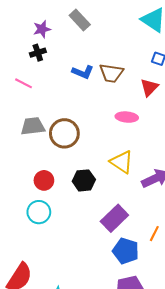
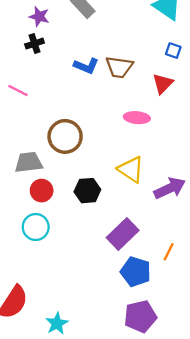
purple star: (42, 29) -> (39, 16), turned 30
pink line: (24, 83) -> (18, 91), moved
gray trapezoid: (33, 126) -> (29, 162), moved

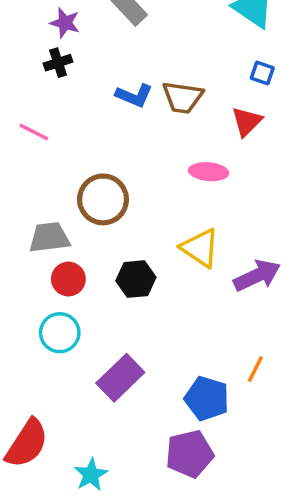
purple rectangle: (123, 234) -> (120, 378), moved
purple pentagon: (140, 316) -> (190, 454), moved

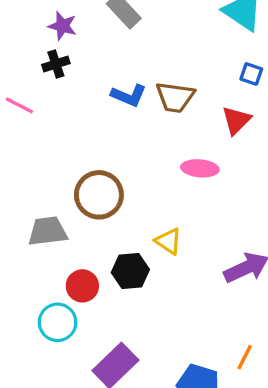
pink line: (34, 132) -> (19, 105), moved
yellow triangle: (200, 248) -> (168, 241), moved, size x0.7
red circle: (68, 279) -> (82, 286), moved

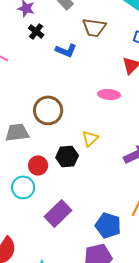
black cross: (56, 64) -> (36, 31), moved, turned -35
brown trapezoid: (175, 97) -> (94, 27), moved
yellow triangle: (168, 241) -> (90, 138), turned 42

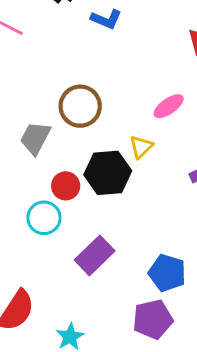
pink ellipse: (109, 94) -> (169, 106), moved, turned -40
gray trapezoid: (17, 132) -> (35, 138), turned -55
black hexagon: (67, 156) -> (108, 173), size x1.4

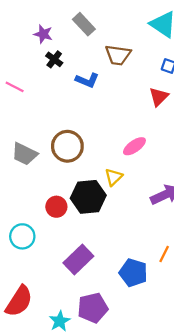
gray trapezoid: (35, 138) -> (24, 154), moved, turned -92
cyan circle: (44, 218) -> (22, 236), moved
purple pentagon: (153, 319) -> (93, 308), moved

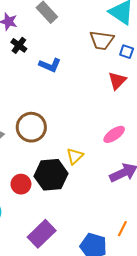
brown trapezoid: (118, 55) -> (102, 40), moved
pink ellipse: (134, 146) -> (114, 134), moved

